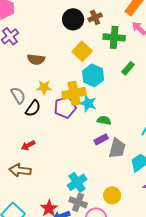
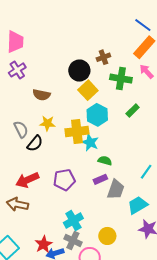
black circle: (73, 19) -> (79, 71), moved
purple pentagon: (65, 107) -> (64, 180), moved
red arrow: (28, 145) -> (27, 180), size x1.6

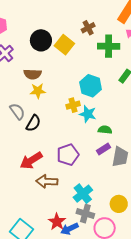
black circle: (79, 71) -> (41, 40), moved
yellow square: (88, 90) -> (64, 45), moved
yellow star: (47, 123) -> (38, 91), moved
yellow cross: (77, 131) -> (73, 105), size x0.6
brown arrow: (17, 204) -> (47, 181), moved

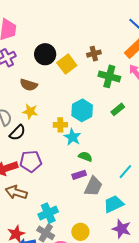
yellow star: (38, 91) -> (30, 112), moved
purple pentagon: (68, 155) -> (31, 161), moved

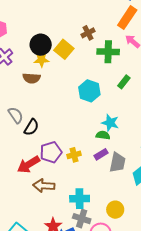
yellow star: (30, 112) -> (41, 60), moved
yellow cross: (60, 125) -> (74, 155), moved
cyan star: (72, 137) -> (110, 123), moved
cyan cross: (48, 213) -> (80, 199), turned 36

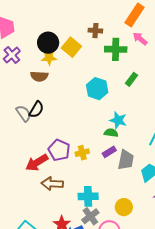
brown cross: (88, 33) -> (95, 31), turned 32
black semicircle: (31, 127) -> (36, 110), moved
purple pentagon: (51, 152) -> (59, 150), turned -30
gray cross: (82, 219) -> (90, 216), turned 36

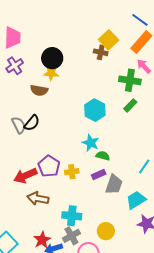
yellow square: (71, 47) -> (109, 40), moved
green cross: (116, 49) -> (130, 80), moved
cyan star: (118, 120) -> (91, 143), moved

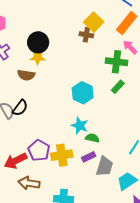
yellow cross: (72, 172) -> (62, 155), size x1.5

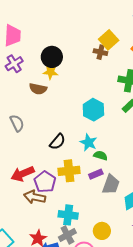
black semicircle: (20, 108) -> (57, 142), moved
purple pentagon: (39, 150) -> (45, 182), moved

